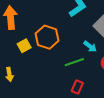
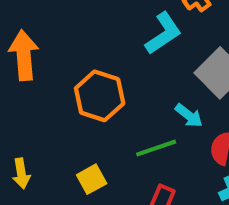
yellow square: (24, 46) -> (92, 179), moved

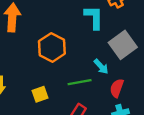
cyan L-shape: (163, 33) -> (94, 17), turned -65

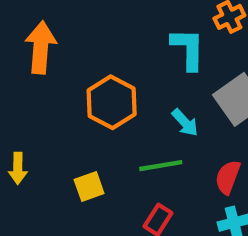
cyan arrow: (101, 67) -> (185, 123), moved

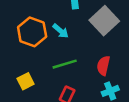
cyan arrow: (185, 123) -> (61, 31), moved

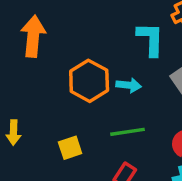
cyan arrow: (61, 31) -> (129, 85), turned -42

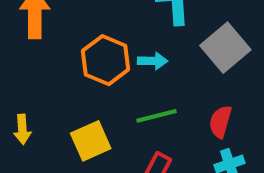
yellow square: (70, 148) -> (91, 141), size x1.4

